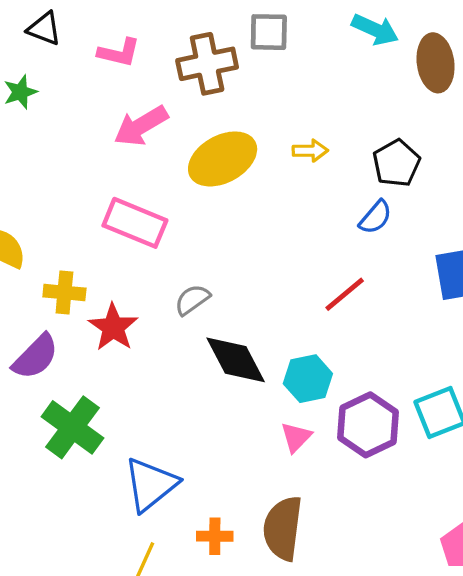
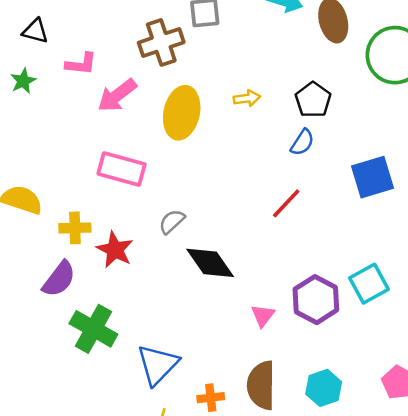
pink L-shape: (119, 53) -> (81, 64), moved
yellow ellipse: (223, 159) -> (182, 113), turned -42
cyan hexagon: (308, 379) -> (324, 388), moved

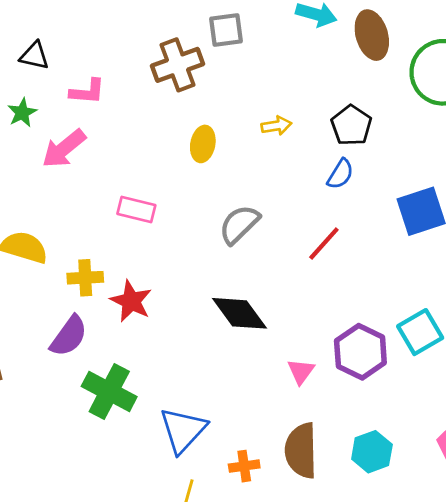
pink arrow: (117, 95) -> (64, 149), moved
yellow ellipse: (182, 113) -> (203, 144), size x0.6
pink rectangle: (122, 169) -> (136, 209), size x0.7
gray semicircle: (172, 222) -> (239, 224), moved, size x1.4

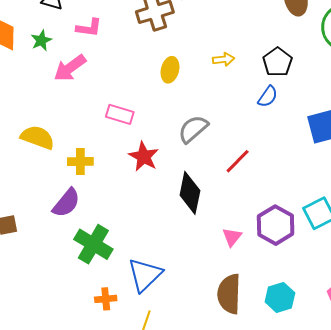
red line: (324, 244) -> (238, 161), moved
red star: (131, 301) -> (144, 157), moved
black diamond: (239, 313) -> (190, 193), turned 45
orange cross: (244, 466) -> (106, 299), moved

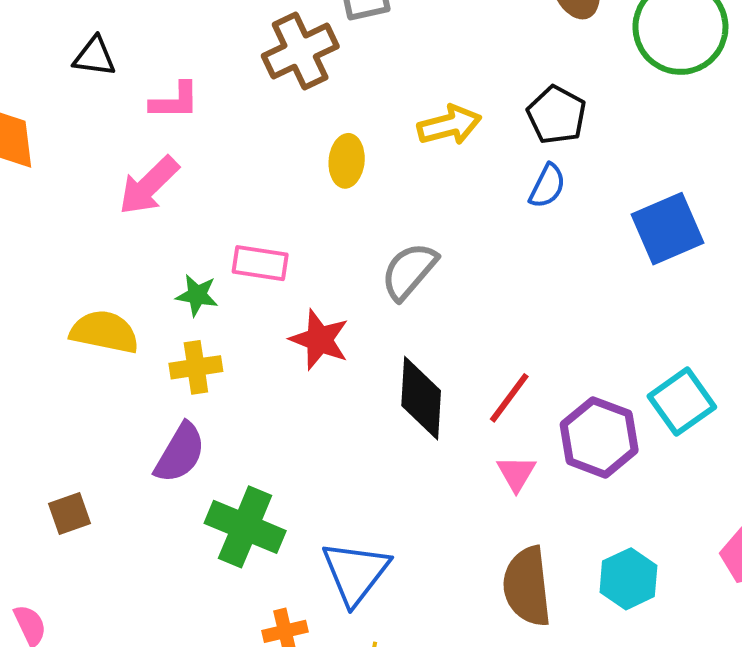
green star: (41, 40) -> (197, 295), moved, turned -30
yellow arrow: (224, 59) -> (449, 125), size x1.4
red line: (238, 161) -> (509, 398), moved

